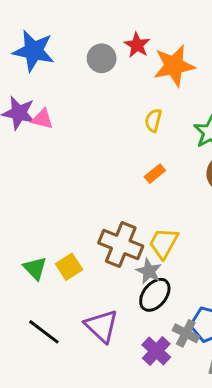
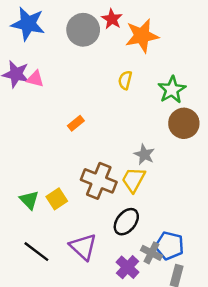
gray circle: (102, 58) -> (83, 30), size x1.4
orange rectangle: (155, 174) -> (76, 123), moved
gray star: (149, 271) -> (144, 154), moved

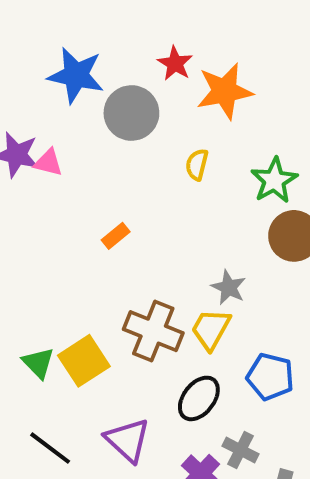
blue star: (28, 24) -> (76, 75), moved
gray circle: (83, 30) -> (131, 113), moved
yellow square: (57, 199) -> (84, 361), size x1.4
blue pentagon: (169, 246) -> (270, 377), moved

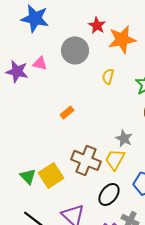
blue star: (76, 75) -> (35, 18), moved
pink triangle: (48, 163) -> (40, 63), moved

